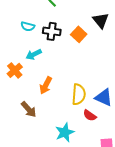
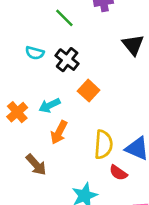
black cross: (52, 31) -> (67, 60), turned 30
orange square: (79, 34) -> (89, 91), moved
cyan arrow: (34, 54) -> (50, 105), moved

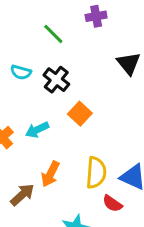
orange arrow: (59, 132) -> (50, 174), moved
brown arrow: (36, 165) -> (22, 195), turned -90

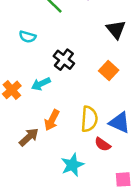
black cross: (56, 80) -> (64, 60), moved
orange square: (80, 114) -> (109, 71), moved

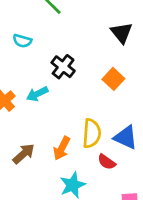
orange arrow: (52, 120) -> (62, 148), moved

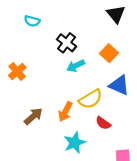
cyan arrow: (37, 94) -> (76, 66), moved
yellow semicircle: (92, 133) -> (91, 99), turned 55
blue triangle: (126, 137) -> (119, 85), moved

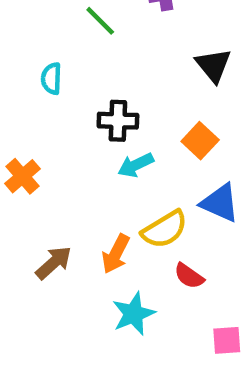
cyan semicircle: (32, 21) -> (51, 79), turned 77
black cross: (67, 43) -> (118, 121), turned -36

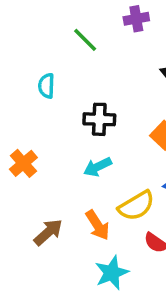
cyan arrow: (136, 165) -> (98, 167), moved
orange arrow: (116, 254) -> (98, 225), turned -60

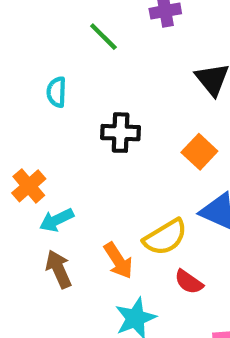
cyan arrow: (98, 167) -> (57, 220), moved
brown arrow: (48, 232) -> (59, 269), turned -72

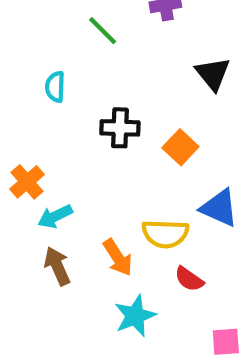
orange square: (199, 152) -> (180, 147), moved
yellow semicircle: (165, 237) -> (165, 234), turned 33

